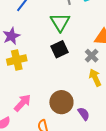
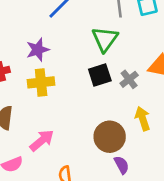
gray cross: (92, 56) -> (129, 79), moved
brown circle: (61, 102) -> (110, 137), moved

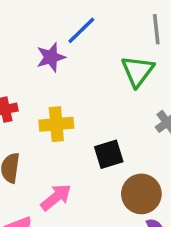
purple star: (38, 50) -> (51, 57), moved
black square: (100, 75) -> (109, 154), moved

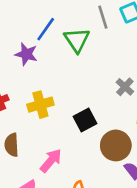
purple star: (51, 57) -> (26, 54), turned -30
green triangle: (138, 71) -> (77, 40), moved

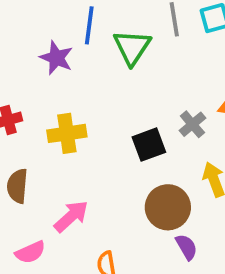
blue line: (46, 29) -> (89, 25), turned -35
black square: (85, 120) -> (149, 145), moved

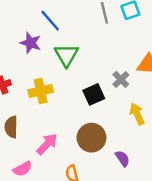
blue line: (89, 25) -> (50, 21), turned -45
green triangle: (132, 47) -> (66, 55), moved
brown circle: (168, 207) -> (92, 138), moved

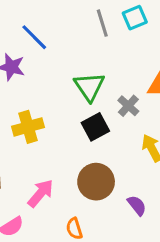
green triangle: (66, 55) -> (89, 87), moved

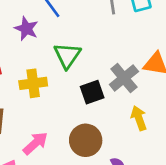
green triangle: (89, 87) -> (67, 55), moved
gray cross: (128, 106) -> (124, 78), size x1.5

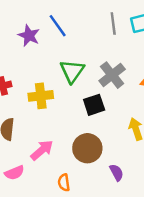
purple star: (26, 29) -> (29, 36), moved
gray cross: (124, 78) -> (112, 75), moved

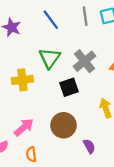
blue line: (58, 26) -> (51, 20), moved
orange semicircle: (64, 183) -> (31, 154), moved

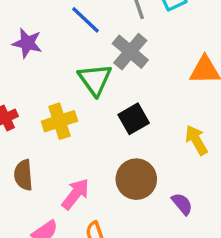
gray cross: (85, 61) -> (130, 52), moved

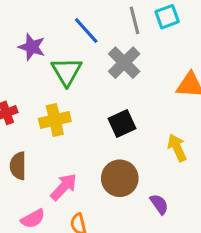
green triangle: (95, 79) -> (67, 71), moved

